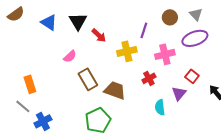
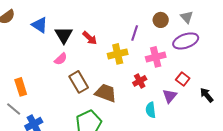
black triangle: (78, 21) -> (64, 35), moved

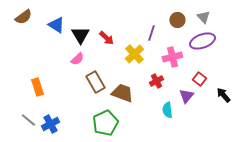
yellow cross: (118, 54) -> (134, 54), turned -30
gray line: (14, 109) -> (28, 120), moved

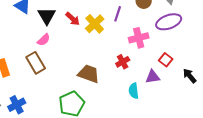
yellow cross: (134, 54) -> (95, 24), moved
brown rectangle: (95, 82) -> (36, 63), moved
purple triangle: (186, 96) -> (153, 77), turned 42

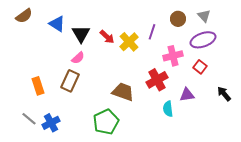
red square: (166, 60) -> (200, 67), moved
red cross: (123, 62) -> (157, 80), size x1.5
brown rectangle: (36, 63) -> (70, 81), turned 55

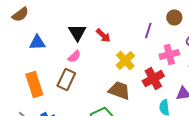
blue triangle: (57, 24) -> (37, 42), moved, turned -36
yellow cross: (129, 42) -> (125, 60), moved
orange rectangle: (38, 86) -> (34, 84), size x1.4

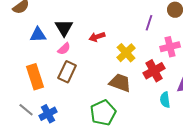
black triangle: (77, 32) -> (64, 28), moved
red arrow: (103, 36) -> (97, 37), moved, turned 119
pink semicircle: (74, 56) -> (64, 49), moved

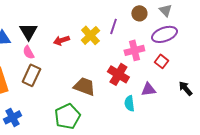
pink semicircle: (64, 49) -> (28, 52), turned 104
yellow cross: (126, 53) -> (90, 35), moved
red cross: (154, 71) -> (118, 74), turned -30

